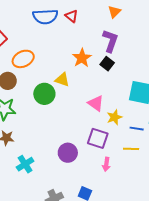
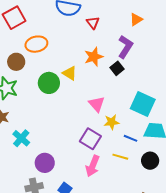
red triangle: (72, 16) -> (93, 23), moved
purple circle: (68, 153) -> (45, 163), moved
cyan cross: (25, 164) -> (21, 138), moved, turned -30
pink arrow: (106, 164) -> (93, 166), size x1.5

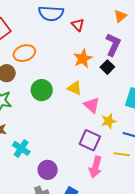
yellow triangle: (70, 73) -> (75, 88), moved

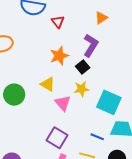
green circle: (42, 90) -> (14, 95), moved
yellow star: (109, 121) -> (82, 89), moved

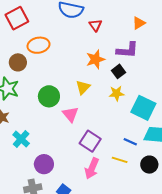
purple L-shape: (91, 45) -> (127, 50), turned 60
yellow triangle: (48, 84) -> (83, 87), turned 42
pink triangle: (63, 103) -> (70, 114), moved

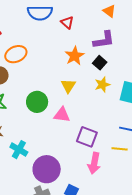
orange triangle: (139, 23) -> (109, 11), turned -40
pink triangle: (70, 114) -> (62, 115), turned -30
purple circle: (44, 164) -> (47, 169), size x1.4

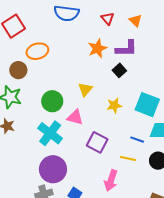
red triangle: (67, 22) -> (108, 18), moved
orange star: (75, 56) -> (97, 48), moved
yellow star: (102, 85) -> (114, 105), moved
cyan cross: (19, 150) -> (50, 133), moved, size x1.4
pink arrow: (94, 163) -> (111, 180), moved

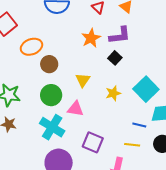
brown circle: (18, 70) -> (49, 64), moved
cyan square: (147, 105) -> (146, 89), turned 30
purple square: (97, 142) -> (93, 142), moved

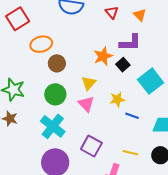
orange star: (91, 38) -> (103, 56), moved
cyan square: (146, 89) -> (151, 81), moved
pink triangle: (76, 109) -> (86, 104), moved, turned 30
blue line: (139, 125) -> (132, 116), moved

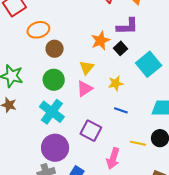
pink triangle: (86, 104) -> (85, 89), turned 42
blue line: (132, 116) -> (121, 110), moved
yellow line: (130, 153) -> (138, 143), moved

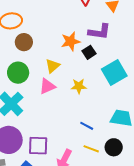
blue line: (121, 110) -> (87, 126), moved
purple square: (91, 131) -> (38, 146), moved, turned -35

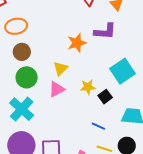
brown circle: (24, 42) -> (22, 52), moved
black square: (89, 52) -> (105, 97), moved

